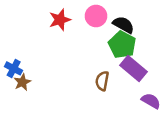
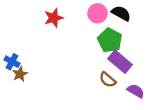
pink circle: (96, 16) -> (97, 13), moved
black semicircle: (123, 25) -> (121, 13), moved
brown semicircle: (102, 81) -> (108, 80), moved, turned -60

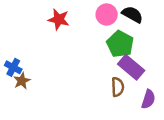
red star: (54, 18) -> (59, 19), turned 30
brown semicircle: (108, 80) -> (118, 87), turned -132
purple semicircle: (136, 91) -> (148, 99), turned 78

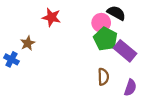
pink circle: (107, 14) -> (101, 23), moved
purple rectangle: (131, 67) -> (125, 51), moved
brown star: (22, 81) -> (28, 43), moved

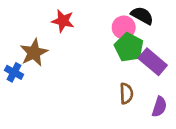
brown star: (28, 43) -> (34, 53), size x1.5

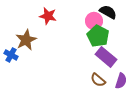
purple rectangle: (153, 62) -> (106, 57), moved
brown semicircle: (126, 93) -> (98, 80), moved, turned 133

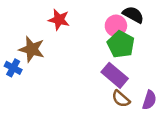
brown star: (26, 40) -> (32, 49), turned -30
purple rectangle: (106, 57) -> (115, 75), moved

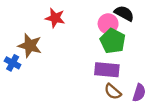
purple rectangle: (115, 75) -> (107, 70), turned -35

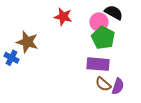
red star: (55, 18) -> (63, 17), moved
purple semicircle: (139, 93) -> (118, 86), moved

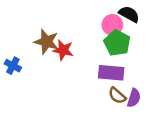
red star: (63, 17) -> (63, 50), moved
brown star: (27, 42) -> (46, 42), moved

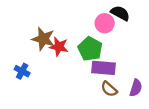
green pentagon: (117, 43) -> (90, 49), moved
blue cross: (13, 66) -> (22, 71), moved
purple semicircle: (134, 98) -> (136, 88), moved

